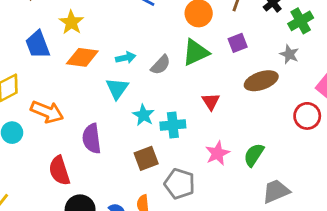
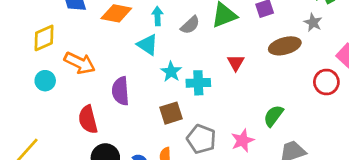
cyan arrow: (126, 58) -> (157, 16), turned -84
cyan triangle: (117, 88) -> (148, 45), turned -35
pink star: (217, 153) -> (243, 140), moved

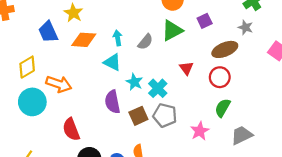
cyan circle: (45, 81) -> (32, 102), size x1.6
red circle: (326, 82) -> (220, 77), moved
cyan cross: (198, 83) -> (158, 88), turned -36
purple semicircle: (120, 91) -> (112, 102), moved
gray pentagon: (201, 139) -> (165, 115), moved

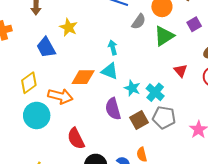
orange diamond: (84, 40) -> (83, 77), moved
gray semicircle: (145, 42) -> (139, 22), moved

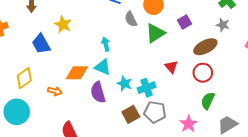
gray semicircle: (139, 22) -> (131, 19), turned 119
cyan cross: (155, 92) -> (147, 88), turned 30
orange arrow: (60, 96) -> (55, 91), size x0.6
purple semicircle: (113, 109) -> (98, 92), moved
cyan circle: (37, 115) -> (17, 112), moved

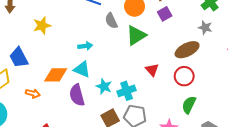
purple square: (185, 22) -> (165, 14), moved
yellow star: (63, 24) -> (42, 25), turned 30
blue trapezoid: (41, 44) -> (19, 58), moved
cyan arrow: (106, 44) -> (85, 46), turned 96

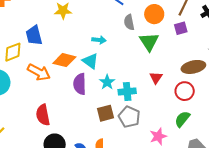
green triangle: (136, 35) -> (149, 42), turned -45
orange arrow: (33, 93) -> (39, 72), size x1.6

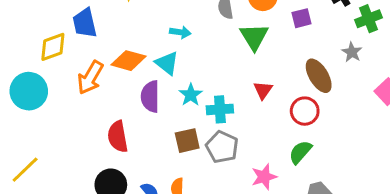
brown ellipse: (193, 67) -> (319, 76), turned 70
orange arrow: (39, 72) -> (90, 78), turned 90
red semicircle: (43, 115) -> (118, 137), moved

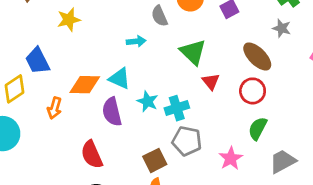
cyan arrow: (180, 32) -> (136, 41), moved
green triangle: (254, 37) -> (193, 52), moved
orange arrow: (90, 78) -> (54, 108), size x0.7
brown square: (187, 141) -> (155, 160), moved

